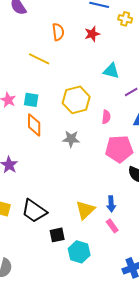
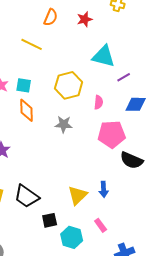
orange semicircle: (58, 32) -> (51, 17), turned 30
cyan triangle: (111, 71) -> (104, 56), size x1.4
pink rectangle: (112, 226) -> (101, 225), moved

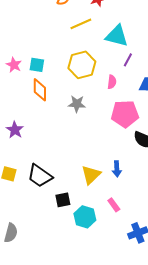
yellow line: (32, 44) -> (81, 24), moved, turned -50
purple line: (124, 77) -> (128, 60), moved, turned -32

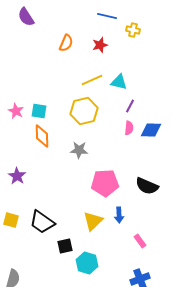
yellow line: (81, 24) -> (92, 80), moved
cyan triangle: (117, 36) -> (119, 82), size x0.7
pink semicircle: (112, 82) -> (129, 128), moved
pink pentagon: (125, 114) -> (105, 183), moved
pink rectangle: (114, 205) -> (140, 241), moved

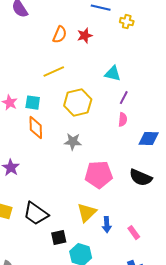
red star: (100, 45) -> (85, 36), moved
yellow line: (92, 80) -> (54, 72), moved
blue diamond: (151, 130) -> (149, 139), moved
blue arrow: (119, 215) -> (107, 225), moved

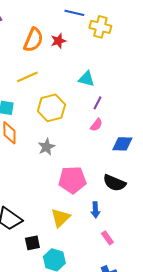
yellow cross: (127, 22) -> (100, 27), size x1.5
orange semicircle: (60, 35) -> (33, 40), size x1.4
pink semicircle: (123, 120) -> (96, 125), turned 32
gray star: (73, 142) -> (46, 147), turned -30
blue arrow: (107, 225) -> (95, 210), moved

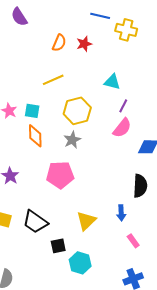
orange semicircle: (33, 40) -> (59, 43), size x0.7
pink semicircle: (96, 125) -> (122, 128), size x1.5
gray star: (46, 147) -> (72, 140), moved
pink pentagon: (72, 180) -> (60, 175), moved
black semicircle: (114, 183) -> (140, 186), turned -110

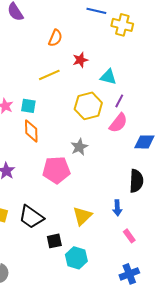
red star: (84, 44) -> (80, 60), moved
yellow hexagon: (77, 111) -> (88, 106), moved
gray star: (72, 140) -> (79, 147), moved

